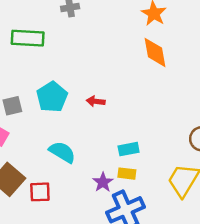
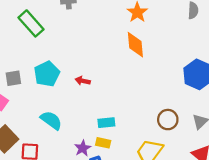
green rectangle: (28, 38) -> (31, 23), turned 40

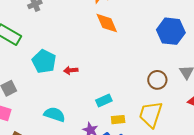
cyan pentagon: (47, 74) -> (44, 61), moved
yellow rectangle: (103, 143) -> (118, 120), moved

